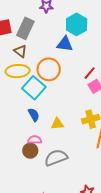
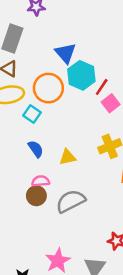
cyan hexagon: (77, 24) -> (81, 75), moved
blue triangle: (65, 44) -> (65, 53), turned 48
cyan square: (34, 88) -> (32, 114), size x0.6

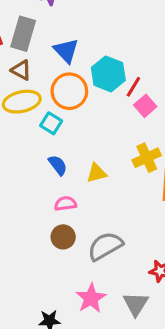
blue triangle: (65, 53) -> (66, 51), moved
brown circle: (36, 196) -> (63, 237), moved
gray semicircle: (71, 201) -> (105, 246), moved

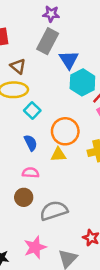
gray rectangle: (23, 34) -> (48, 41), moved
blue triangle: (66, 51) -> (69, 60), moved
orange circle: (69, 91) -> (65, 131), moved

